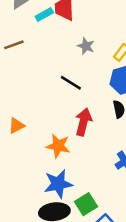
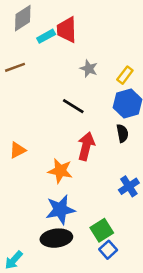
green square: (86, 204) -> (102, 230), moved

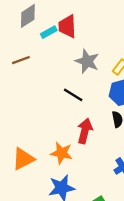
gray star: (89, 69) -> (87, 61), size x1.5
orange triangle: (18, 150) -> (23, 159), moved, size x1.5

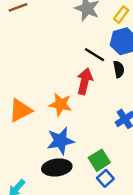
black line: (73, 95) -> (94, 55), moved

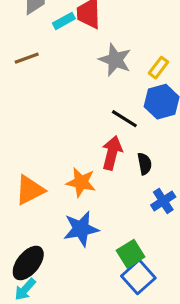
black semicircle: (119, 69) -> (145, 164), moved
black ellipse: (57, 168) -> (28, 263), moved, turned -44
blue square: (105, 178) -> (138, 277), size x1.5

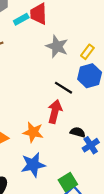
black semicircle: (145, 164) -> (78, 132), moved, turned -64

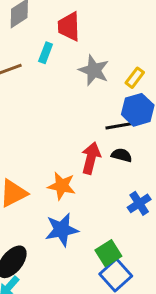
cyan rectangle: (21, 19) -> (46, 53), moved, turned -40
black line: (64, 88) -> (119, 126), moved, turned -42
black semicircle: (78, 132) -> (122, 155), moved

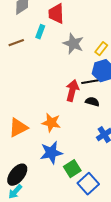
red arrow: (91, 158) -> (72, 91), moved
green square: (108, 253) -> (72, 169), moved

